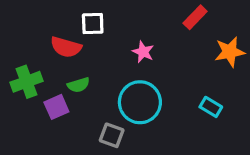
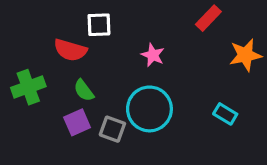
green semicircle: (79, 85) -> (84, 90), turned 70
purple square: (56, 107) -> (77, 122), moved
gray square: (112, 135) -> (112, 129), moved

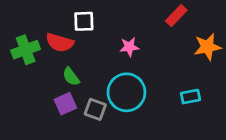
pink star: (153, 55) -> (129, 47), turned -30
green cross: (28, 87) -> (26, 50), moved
cyan rectangle: (225, 114) -> (190, 97), turned -42

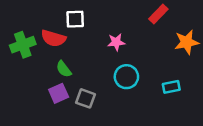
cyan circle: (126, 92) -> (126, 77), moved, size x0.7

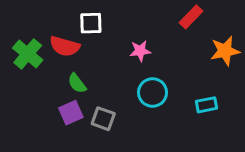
green cross: (23, 45) -> (28, 54), turned -30

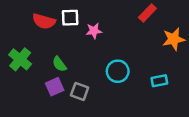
red semicircle: (65, 46) -> (44, 21), moved
pink star: (140, 51) -> (94, 31), moved
green cross: (28, 54) -> (20, 59), moved

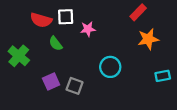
orange star: (174, 39) -> (148, 39), moved
green semicircle: (59, 64) -> (56, 44), moved
cyan rectangle: (159, 81) -> (163, 76), moved

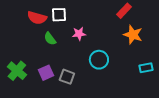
pink star: (88, 29) -> (79, 34), moved
orange star: (148, 39) -> (133, 35), turned 30
green cross: (19, 56) -> (17, 71), moved

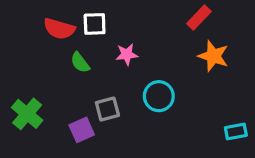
cyan rectangle: (146, 68) -> (236, 131), moved
purple square: (46, 73) -> (82, 130), moved
gray square: (67, 77) -> (107, 109), moved, turned -35

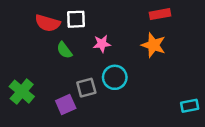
red rectangle: (199, 18) -> (160, 14), turned 36
orange star: (213, 56) -> (153, 45), moved
cyan circle: (159, 96) -> (115, 77), moved

